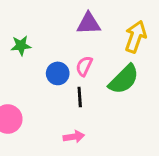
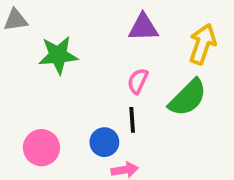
green star: (21, 46) -> (58, 55), size x1.5
blue circle: (58, 73) -> (104, 142), moved

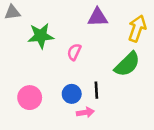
pink semicircle: (138, 81) -> (74, 52), moved
black line: (132, 120) -> (96, 90), moved

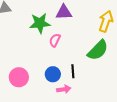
purple triangle: (98, 17) -> (64, 12), moved
green star: (41, 36) -> (40, 23), moved

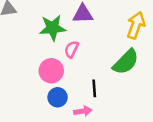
blue circle: (53, 74) -> (58, 97), moved
pink circle: (19, 77) -> (51, 71), moved

